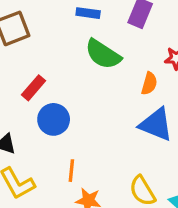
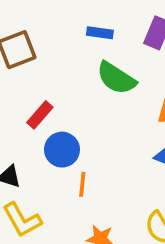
orange line: (71, 171) -> (82, 184), moved

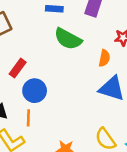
orange line: (82, 184) -> (28, 118), moved

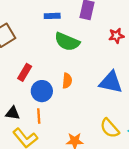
orange semicircle: (104, 58) -> (67, 81), moved

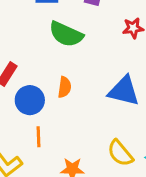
orange line: (39, 116) -> (39, 137), moved

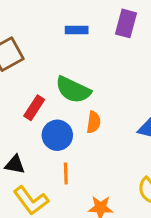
green semicircle: (66, 34) -> (73, 90), moved

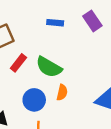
purple rectangle: (126, 23) -> (92, 21), turned -54
red rectangle: (34, 108) -> (18, 63), moved

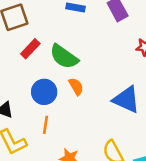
orange semicircle: (62, 92) -> (76, 86), turned -49

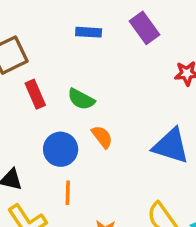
red rectangle: (30, 49) -> (35, 94), turned -60
green semicircle: (64, 57) -> (81, 99), size x0.7

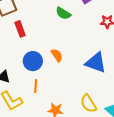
green semicircle: (81, 99) -> (63, 13), moved

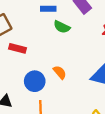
red rectangle: (20, 29) -> (18, 48), turned -49

